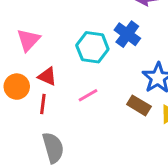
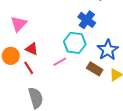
cyan hexagon: (92, 47) -> (75, 43), moved
red line: (43, 104) -> (29, 68), turned -40

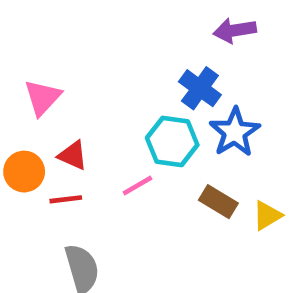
blue star: (108, 50) -> (235, 132), moved
red line: (29, 68) -> (66, 199), turned -64

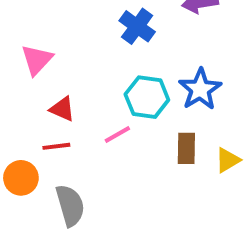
blue cross: (200, 88) -> (137, 26), moved
orange circle: (24, 172) -> (21, 178), moved
brown rectangle: (218, 202) -> (186, 148), turned 60

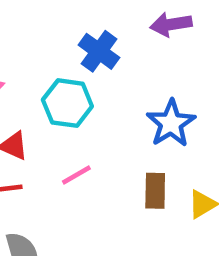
cyan hexagon: (147, 97) -> (67, 103), moved

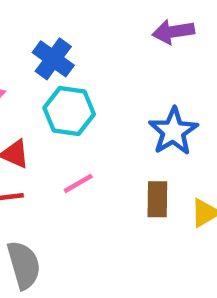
blue cross: (99, 51) -> (53, 59), moved

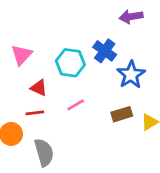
blue cross: (53, 59) -> (105, 51), moved
brown rectangle: (157, 199) -> (122, 114), turned 72

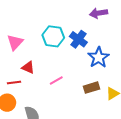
cyan hexagon: (70, 63) -> (53, 36), moved
red line: (35, 113) -> (14, 83), moved

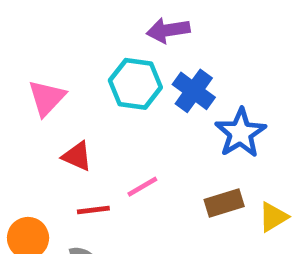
purple arrow: (98, 13) -> (168, 30), moved
red line: (14, 83) -> (93, 210), moved

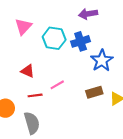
purple arrow: (168, 30) -> (88, 14), moved
blue cross: (194, 91) -> (81, 41), turned 36
pink triangle: (47, 98) -> (23, 27), moved

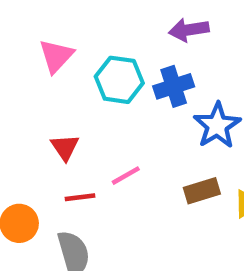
red triangle: (28, 71) -> (65, 147), turned 32

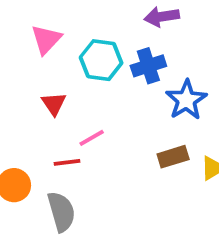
red triangle: (65, 147) -> (54, 104), moved
pink line: (126, 176) -> (92, 138), moved

